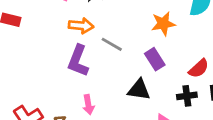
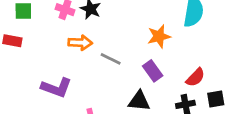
purple L-shape: (78, 61) -> (56, 88), moved, turned -88

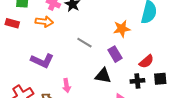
orange arrow: (80, 43) -> (44, 22), moved

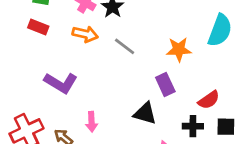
orange arrow: (44, 22) -> (85, 34), moved
red rectangle: (12, 23) -> (38, 27), moved
gray line: (84, 43) -> (125, 46), moved

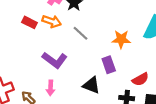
red rectangle: (38, 27) -> (30, 22), moved
purple L-shape: (61, 83) -> (55, 60), moved

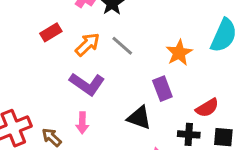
orange arrow: (52, 21) -> (87, 44), moved, turned -60
red rectangle: (30, 22) -> (51, 32), turned -56
orange star: (121, 39) -> (179, 53), turned -30

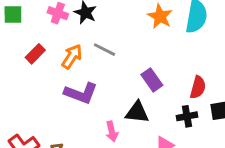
orange star: (179, 53) -> (160, 16), moved
red semicircle: (207, 108) -> (198, 87), turned -30
pink arrow: (82, 123) -> (112, 131), moved

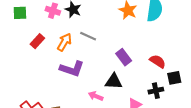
red semicircle: (198, 87) -> (158, 61), turned -70
black cross: (187, 116) -> (156, 91), moved
pink arrow: (112, 131) -> (96, 96), turned 128

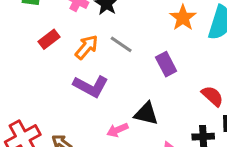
purple rectangle: (124, 57) -> (166, 64), moved
pink arrow: (96, 96) -> (117, 130), turned -56

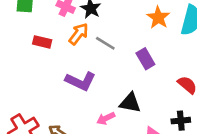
red rectangle: (49, 39) -> (42, 42), turned 54
orange arrow: (87, 47) -> (79, 34), moved

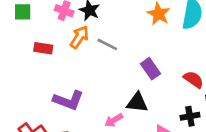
purple rectangle: (145, 59) -> (151, 69), moved
purple L-shape: (81, 81) -> (68, 100), moved

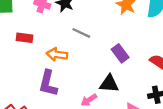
orange arrow: (79, 37) -> (57, 54), moved, turned -114
purple L-shape: (68, 100) -> (48, 83), turned 84

